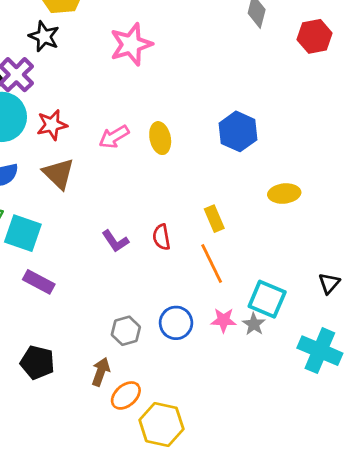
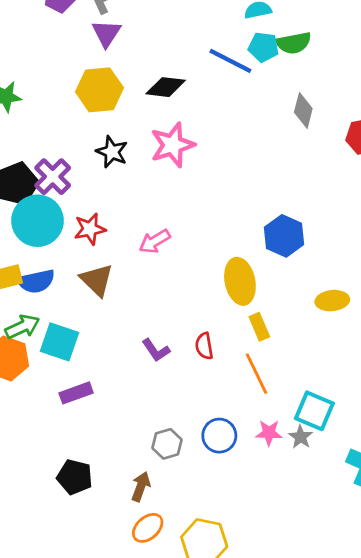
black star: (44, 36) -> (112, 152), moved
yellow ellipse: (160, 138) -> (240, 281), moved, size x1.4
purple rectangle: (39, 282) -> (76, 393), turned -48
orange ellipse: (126, 395) -> (148, 528), moved

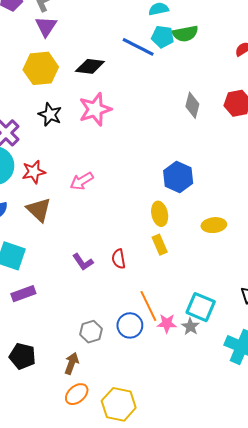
gray diamond: (303, 110) -> (192, 105), moved
yellow ellipse: (240, 281) -> (160, 214), moved, size x0.7
orange line: (257, 374) -> (148, 306), moved

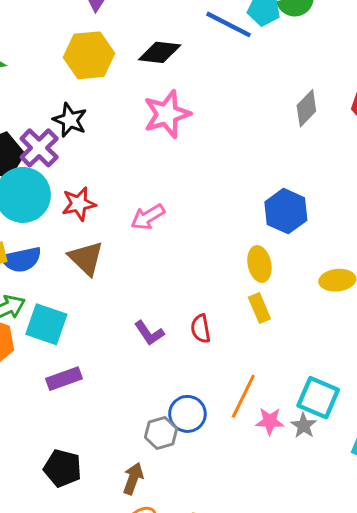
gray diamond: (192, 105) -> (306, 108), turned 30
black star: (50, 114) -> (70, 120), moved
orange line: (148, 306) -> (243, 396), turned 52
blue circle: (130, 325) -> (187, 414), moved

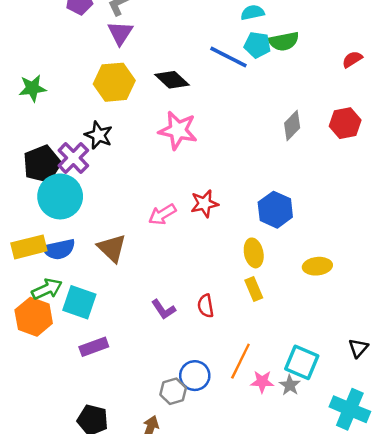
black diamond: (160, 52) -> (172, 80), turned 36
pink star: (167, 114) -> (178, 130), turned 30
red star: (79, 204) -> (204, 204), moved

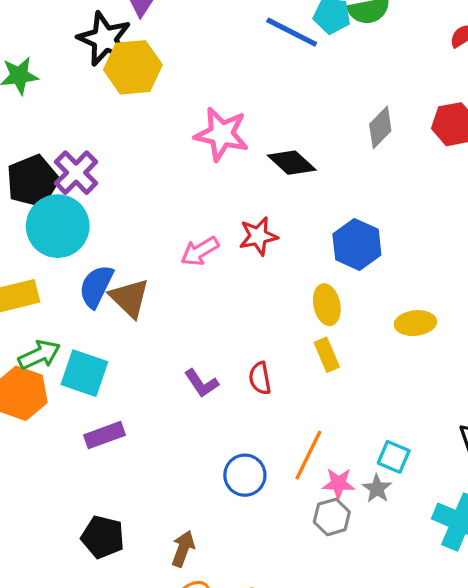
black diamond: (172, 80) -> (292, 163), moved
black star: (99, 135) -> (104, 39), moved, size x1.4
blue semicircle: (59, 249) -> (96, 286), moved, turned 128
cyan square: (302, 362) -> (394, 457), size x0.7
gray hexagon: (173, 391) -> (332, 517), moved

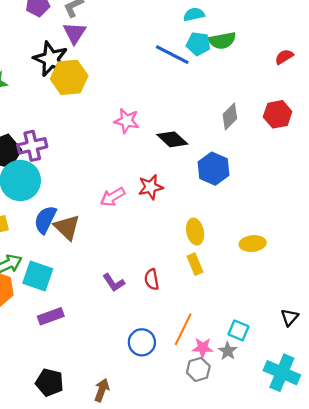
pink star: (221, 134) -> (127, 121), size x0.7
purple cross: (76, 173) -> (32, 146), turned 32
blue hexagon: (357, 244) -> (214, 169), moved

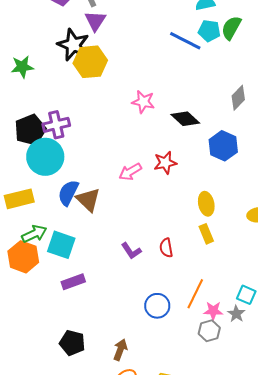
green semicircle: (222, 41) -> (231, 28), turned 130

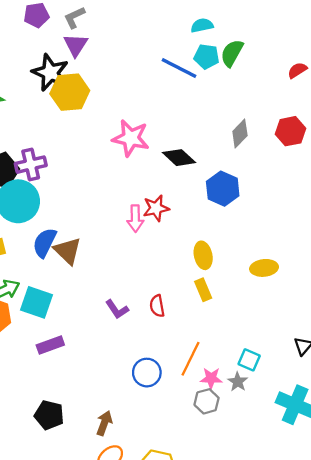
pink star: (143, 102) -> (131, 138), size x1.4
pink arrow: (130, 172) -> (135, 219), moved, turned -60

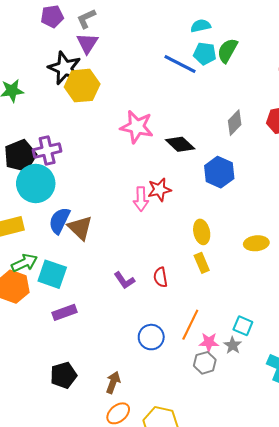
black pentagon: (49, 415) -> (64, 375), turned -30

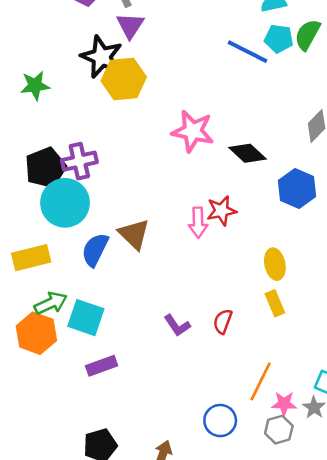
brown triangle: (80, 228) -> (134, 234), moved
red semicircle: (160, 277) -> (223, 321), turned 30
blue circle: (151, 337) -> (220, 421), moved

